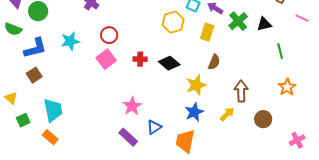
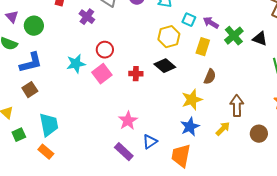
black triangle: (264, 24) -> (260, 39), turned 35
cyan star: (70, 41) -> (76, 64), moved
black diamond: (169, 63) -> (165, 66), moved

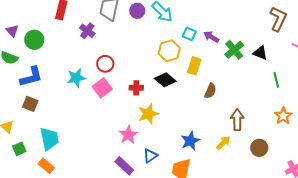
yellow rectangle: (203, 47) -> (194, 66), moved
brown square: (30, 90) -> (30, 104), turned -35
yellow star: (192, 100) -> (148, 114), moved

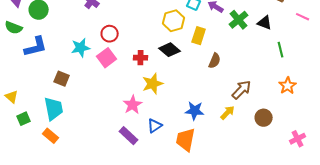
brown square: (30, 104) -> (62, 79), moved
brown arrow: (237, 120) -> (242, 90), turned 45
blue star: (190, 141) -> (195, 111), turned 30

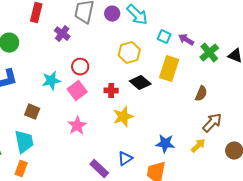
yellow hexagon: (174, 21) -> (129, 53), moved
yellow rectangle: (199, 36) -> (169, 69), size x1.4
brown semicircle: (215, 61) -> (201, 94), moved
pink star: (133, 105) -> (77, 126), moved
orange rectangle: (51, 136) -> (21, 169), turned 70

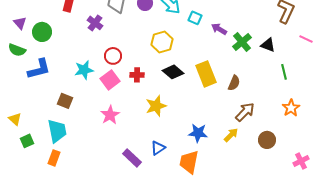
cyan square: (164, 37) -> (195, 18), moved
yellow rectangle: (169, 69) -> (206, 74), moved, turned -40
red cross: (111, 91) -> (137, 75), moved

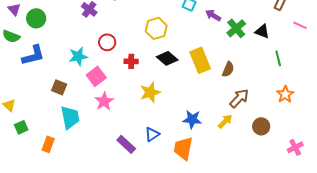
pink square: (110, 80) -> (96, 76), moved
cyan trapezoid: (57, 131) -> (70, 117), moved

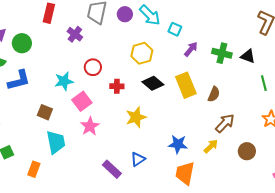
purple arrow: (213, 15) -> (191, 49), moved, turned 98
green cross: (236, 28) -> (222, 53), turned -36
orange trapezoid: (183, 148) -> (185, 173), moved

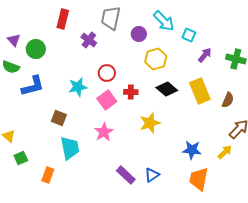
purple circle: (125, 14) -> (139, 34), moved
pink square: (82, 101) -> (107, 100), moved
blue triangle: (138, 159) -> (152, 175), moved

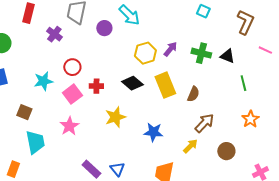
cyan square: (189, 35) -> (203, 11), moved
yellow hexagon: (156, 59) -> (145, 53), moved
blue star: (192, 150) -> (153, 132), moved
blue triangle: (152, 175) -> (117, 169), turned -35

